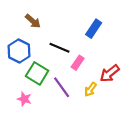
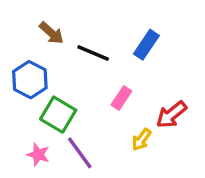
black line: (60, 48) -> (93, 53), moved
purple line: (62, 87) -> (80, 153), moved

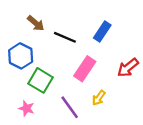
pink rectangle: (121, 98) -> (85, 69), size x1.5
red arrow: (171, 115) -> (128, 68), moved
purple line: (80, 153) -> (70, 107), moved

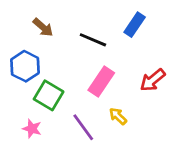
blue rectangle: (102, 31) -> (135, 25), moved
black line: (65, 37) -> (93, 40), moved
yellow arrow: (99, 98) -> (118, 116), turned 98

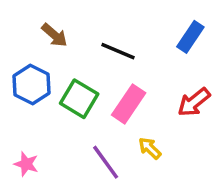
blue rectangle: (135, 25) -> (190, 37), moved
green square: (49, 95) -> (79, 99), moved
pink star: (32, 129) -> (26, 164), moved

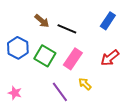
brown arrow: (54, 35) -> (42, 21), moved

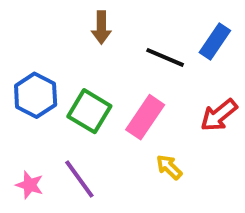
brown arrow: (42, 21) -> (101, 28), moved, turned 49
black line: (67, 29) -> (165, 57), moved
purple line: (60, 92) -> (79, 179), moved

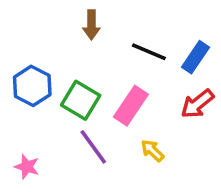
blue rectangle: (215, 41) -> (196, 57), moved
purple line: (79, 179) -> (93, 147), moved

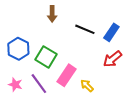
pink rectangle: (131, 106) -> (66, 75), moved
purple line: (93, 147) -> (39, 84), moved
pink star: (27, 167) -> (15, 85), moved

